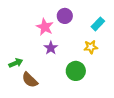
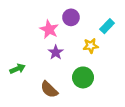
yellow star: (91, 47) -> (91, 46), moved
brown semicircle: (30, 80) -> (49, 89), moved

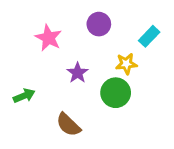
pink star: (49, 29) -> (49, 38), moved
green circle: (83, 77) -> (116, 93), moved

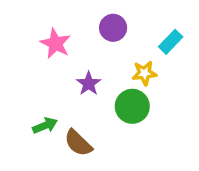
green arrow: (24, 96) -> (45, 126), moved

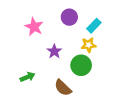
cyan rectangle: (171, 42) -> (94, 26), moved
brown semicircle: (78, 143) -> (63, 88), moved

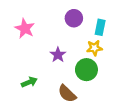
cyan rectangle: (94, 26) -> (100, 27), turned -32
pink star: (34, 27) -> (25, 29), moved

